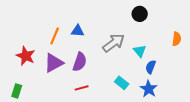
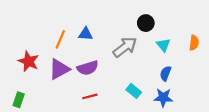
black circle: (140, 14) -> (146, 23), moved
cyan triangle: (140, 51) -> (163, 45), moved
purple semicircle: (80, 62) -> (88, 68), turned 54
blue star: (149, 89) -> (163, 98), turned -30

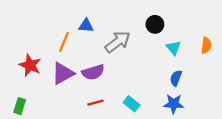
blue triangle: (85, 34) -> (86, 26), moved
gray arrow: (125, 47) -> (118, 42), moved
cyan rectangle: (134, 91) -> (132, 104), moved

